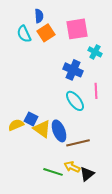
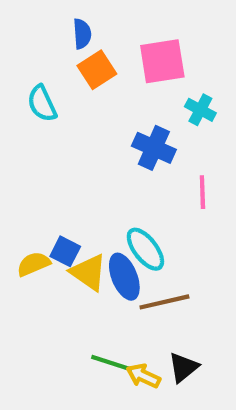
cyan semicircle: (24, 34) -> (42, 103), moved
cyan ellipse: (75, 101) -> (145, 249), moved
yellow arrow: (72, 167) -> (143, 376), moved

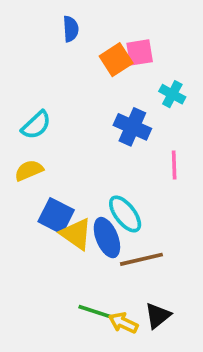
pink square: (162, 61) -> (140, 52), size x0.7
orange square: (97, 70) -> (116, 60), moved
cyan semicircle: (42, 103) -> (36, 125), moved, turned -108
blue square: (65, 251) -> (56, 216), size x1.4
yellow semicircle: (34, 264) -> (29, 170), moved

